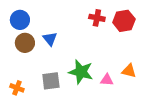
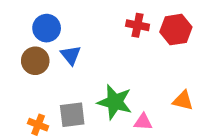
blue circle: (20, 20) -> (47, 28), moved
pink triangle: (107, 80) -> (143, 122), moved
orange cross: (17, 88) -> (38, 125), moved

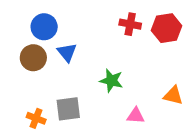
green star: (115, 102) -> (111, 81), moved, size x0.7

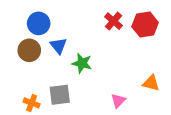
red cross: (130, 24) -> (114, 21), turned 30
green star: (111, 81) -> (82, 63), moved
pink triangle: (136, 116) -> (118, 101), turned -49

